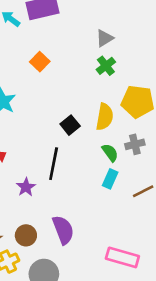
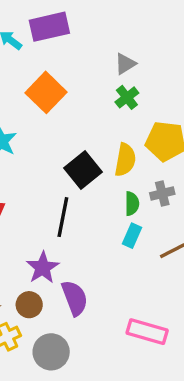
orange square: (40, 62) -> (46, 92), size x1.6
black square: (70, 125) -> (83, 170), size x1.5
green semicircle: (110, 153) -> (132, 204), turned 36
purple star: (26, 187) -> (43, 268), moved, size x1.4

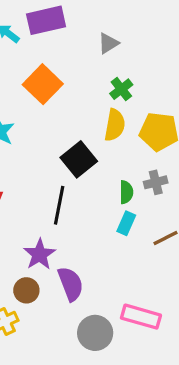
gray triangle: (125, 64) -> (108, 43), moved
yellow semicircle: (125, 160) -> (115, 125), moved
gray circle: (51, 352) -> (95, 333), moved

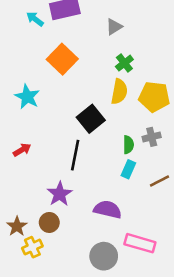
purple semicircle: (71, 284) -> (108, 210), moved, turned -56

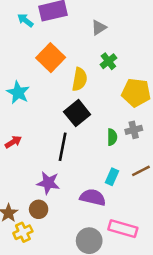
yellow semicircle: (119, 92) -> (80, 79), moved
cyan rectangle: (128, 169) -> (112, 177), moved
purple star: (60, 194) -> (48, 183), turned -30

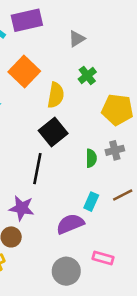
purple semicircle: (93, 197) -> (70, 224), turned -35
pink rectangle: (123, 229) -> (103, 258), size x0.7

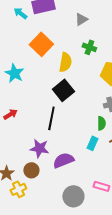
green cross: (87, 75) -> (89, 47), turned -32
green semicircle: (91, 158) -> (101, 123), moved
purple semicircle: (70, 224) -> (63, 160), moved

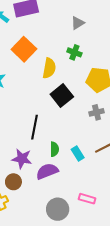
gray triangle: (81, 19) -> (78, 23), moved
black square: (63, 90) -> (62, 96), moved
green semicircle: (101, 123) -> (54, 149), moved
cyan rectangle: (92, 143) -> (78, 153), turned -56

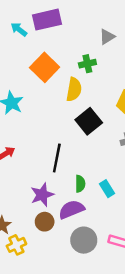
green cross: (74, 52) -> (87, 64), moved, turned -32
purple star: (22, 159) -> (42, 195), turned -30
brown circle: (13, 182) -> (45, 222), moved
gray circle: (58, 209) -> (84, 240), moved

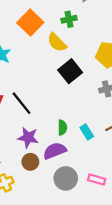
yellow semicircle: (74, 89) -> (57, 42), turned 125
black line: (57, 158) -> (21, 103), moved, turned -50
purple star: (42, 195) -> (28, 138), turned 30

